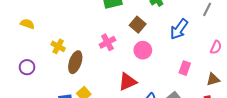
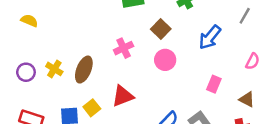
yellow cross: (58, 46) -> (54, 69), moved
brown triangle: (213, 79) -> (247, 99), turned 40
red triangle: (128, 82) -> (123, 96), moved

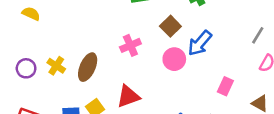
gray line: (245, 16) -> (258, 35), moved
blue arrow: (210, 37) -> (200, 43), moved

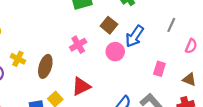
gray line: (258, 35) -> (171, 25), moved
yellow cross: (56, 66) -> (18, 59), moved

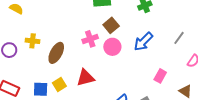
brown square: (109, 25) -> (111, 25), moved
pink circle: (115, 52) -> (112, 47), moved
yellow cross: (18, 59) -> (33, 41), turned -32

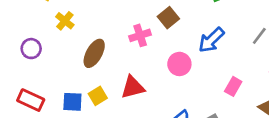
yellow cross: (33, 41) -> (65, 21), moved, turned 32
pink circle: (112, 47) -> (179, 64), moved

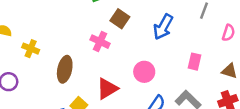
pink cross: (140, 35) -> (100, 42), turned -30
pink circle: (179, 64) -> (144, 72), moved

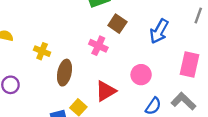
yellow cross: (31, 49) -> (42, 51), moved
pink rectangle: (195, 62) -> (189, 64), size x1.5

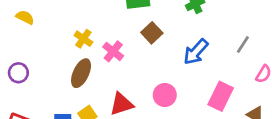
pink cross: (98, 46) -> (113, 51), moved
yellow cross: (42, 51) -> (83, 39), moved

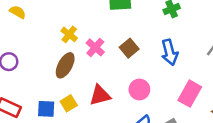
brown square: (152, 33) -> (129, 48), moved
blue arrow: (196, 52) -> (170, 52), turned -60

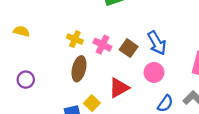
brown square: (129, 48) -> (129, 48), moved
blue arrow: (170, 52) -> (157, 43), moved

